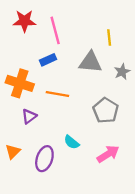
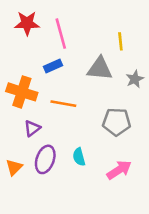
gray pentagon: (106, 110) -> (117, 122), turned -30
cyan semicircle: (72, 142) -> (79, 157), turned 35
purple ellipse: (44, 159) -> (45, 159), moved

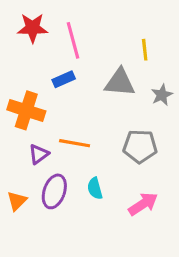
orange line: (63, 104) -> (75, 143), moved

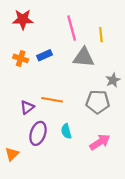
pink line: (73, 40) -> (72, 28), moved
gray star: (162, 95) -> (113, 80), moved
orange cross: (26, 110) -> (21, 58), moved, size x0.6
orange triangle: (17, 201) -> (12, 154), moved

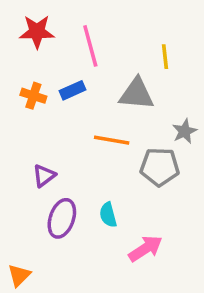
pink line: (72, 28) -> (90, 46), moved
orange line: (52, 100) -> (112, 140), moved
pink arrow: (100, 142) -> (145, 249), moved
orange triangle: (12, 154) -> (19, 275), moved

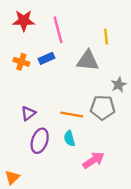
orange line: (112, 140) -> (72, 114), moved

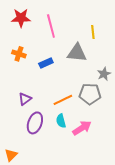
blue rectangle: (47, 58) -> (46, 63), moved
orange line: (72, 114) -> (63, 100), turned -36
pink arrow: (93, 160) -> (82, 128), moved

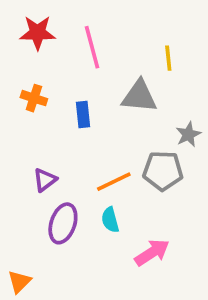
blue rectangle: (46, 63) -> (83, 114), turned -72
pink arrow: (82, 128) -> (152, 253), moved

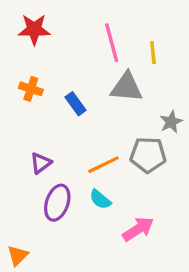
pink line: (92, 47) -> (112, 43), moved
blue rectangle: (83, 114) -> (75, 104), turned -30
cyan semicircle: (110, 220) -> (100, 199), turned -35

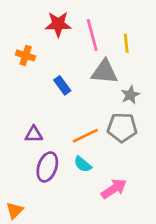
red star: (34, 29) -> (58, 24), moved
orange cross: (31, 89) -> (26, 55), moved
gray star: (171, 122) -> (130, 95), moved
purple triangle: (41, 163) -> (34, 134), turned 36

